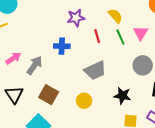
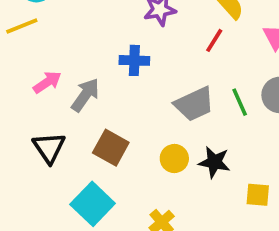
red line: (97, 36) -> (214, 40), moved, turned 48
green line: (120, 37) -> (240, 102), moved
black star: (122, 96) -> (214, 162), moved

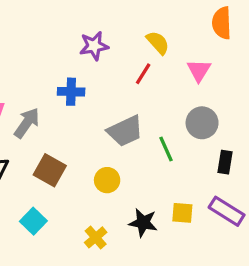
green line: (240, 102) -> (166, 149), moved
black star: (214, 162) -> (143, 223), moved
cyan square: (93, 204) -> (33, 221), size x0.7

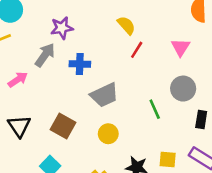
yellow semicircle: (158, 43) -> (126, 25), moved
purple star: (94, 46) -> (62, 28), moved
gray arrow: (27, 123) -> (45, 55), moved
gray trapezoid: (125, 131) -> (104, 95), moved

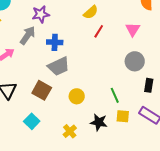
yellow semicircle: (126, 25) -> (91, 12), turned 91
gray trapezoid: (104, 95) -> (59, 66), moved
green line: (155, 109) -> (115, 95), moved

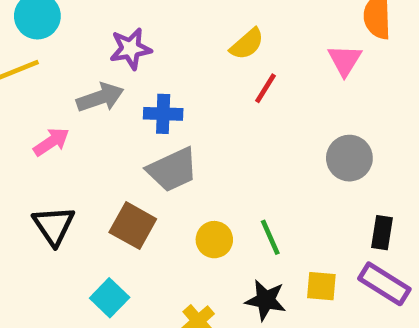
pink triangle: (133, 29) -> (345, 60), moved
gray arrow: (28, 35) -> (100, 98), turned 36
black rectangle: (149, 85) -> (382, 233), moved
green line: (115, 95) -> (270, 237), moved

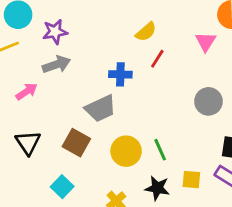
purple star: (131, 49) -> (55, 32), moved
blue cross: (163, 114) -> (120, 74), moved
yellow circle: (214, 240) -> (126, 151), size x1.4

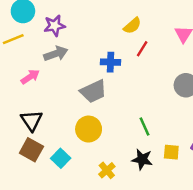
brown square: (76, 143) -> (31, 150), moved
yellow circle: (126, 151) -> (89, 129), moved

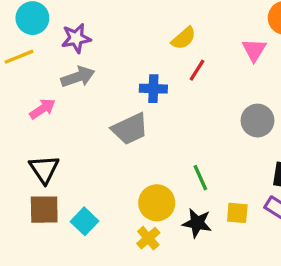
yellow circle: (89, 129) -> (157, 203), moved
brown square: (31, 150) -> (44, 210), turned -30

